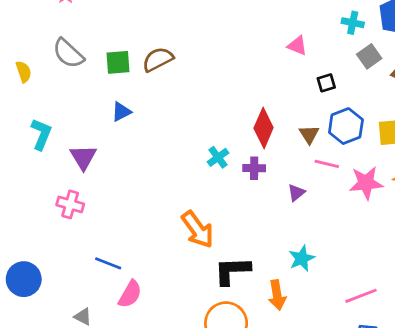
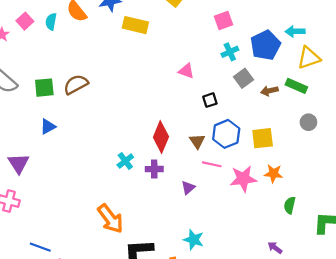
cyan cross: (353, 23) -> (230, 52), turned -35
cyan star: (302, 258) -> (194, 240), turned -30

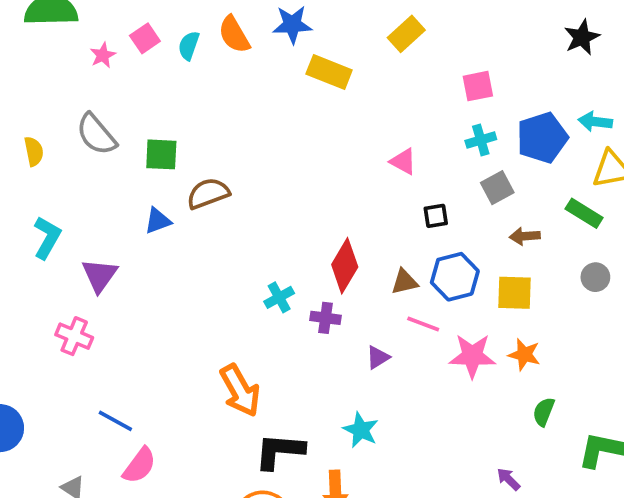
brown semicircle: (76, 84) -> (208, 193), moved
brown arrow: (269, 91) -> (525, 236), moved
brown triangle: (197, 141) -> (404, 282), turned 42
cyan star: (194, 240) -> (361, 430), moved

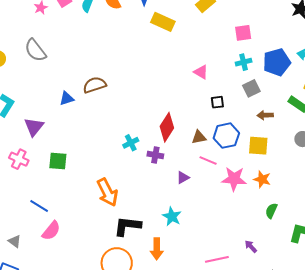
green square: (161, 154) -> (58, 161), moved

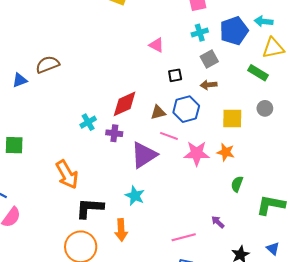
brown arrow: (265, 115) -> (209, 85), moved
red diamond: (167, 127) -> (125, 104), turned 36
yellow square: (258, 146) -> (232, 119), moved
purple triangle: (183, 178) -> (144, 155), size x2.0

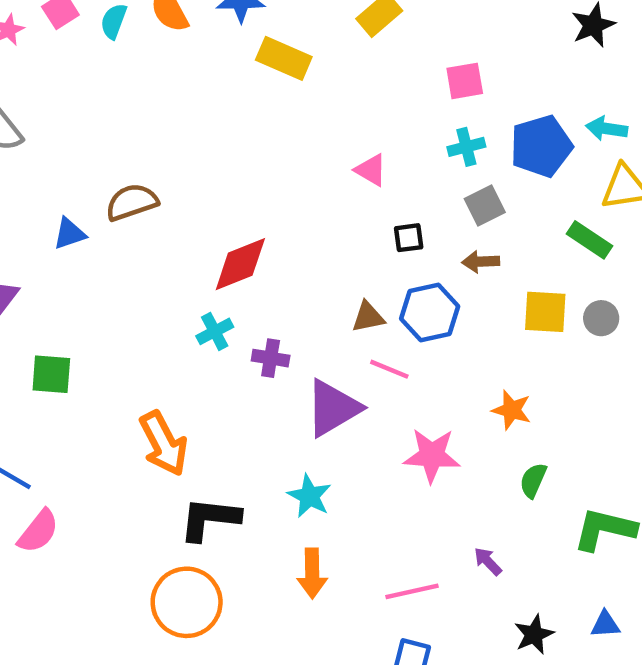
red diamond: (125, 104) -> (240, 264), moved
yellow square: (232, 119) -> (545, 312), moved
pink star: (197, 153) -> (432, 455), moved
orange arrow: (121, 230) -> (312, 573), moved
blue triangle: (273, 249) -> (605, 624), turned -48

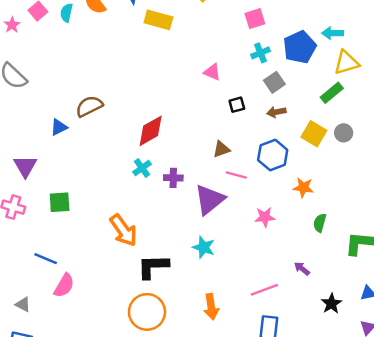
green rectangle: (590, 240) -> (332, 93), turned -65
yellow square: (545, 312) -> (314, 134), turned 35
blue hexagon: (430, 313) -> (273, 155), moved
pink star: (432, 455) -> (265, 217), size x0.7
orange arrow: (312, 573) -> (211, 307), moved

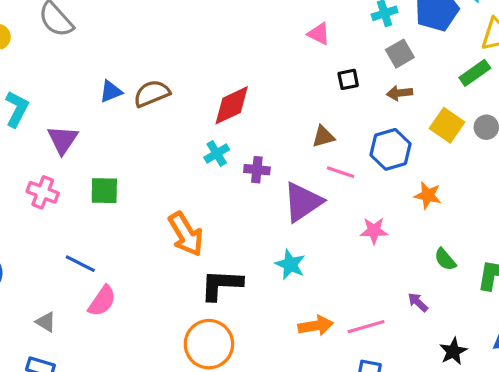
brown semicircle: (89, 106) -> (152, 93), moved
green semicircle: (320, 223) -> (445, 259), moved, turned -60
orange arrow: (211, 307) -> (316, 326), moved, turned -95

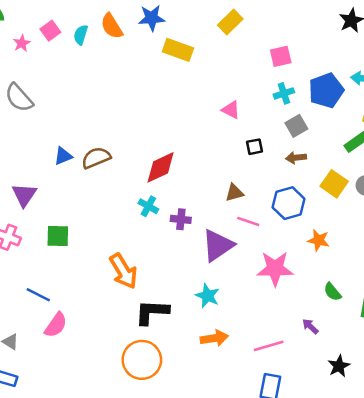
cyan cross: (217, 153) -> (148, 206), turned -30
pink star: (374, 231) -> (275, 269), size x1.6
orange arrow: (316, 326) -> (214, 338), moved

